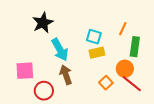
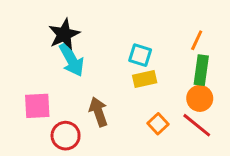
orange line: (123, 29) -> (197, 40), moved
cyan arrow: (60, 50) -> (72, 60), moved
orange circle: (125, 69) -> (200, 98), moved

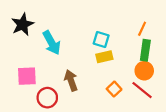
black star: (64, 34) -> (23, 24), moved

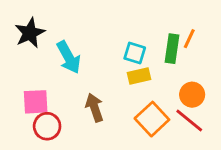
green rectangle: (145, 50) -> (172, 49), moved
orange square: (114, 89) -> (152, 119), size x1.6
red circle: (47, 98) -> (47, 126), moved

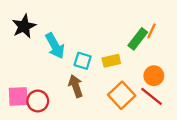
green rectangle: (172, 49) -> (138, 39), turned 30
cyan square: (135, 53) -> (83, 61), moved
pink square: (36, 102) -> (18, 96), moved

